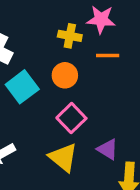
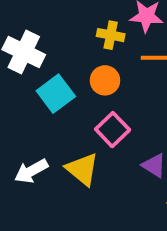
yellow triangle: (63, 157) -> (82, 169), moved

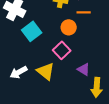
orange circle: (105, 80) -> (69, 27), moved

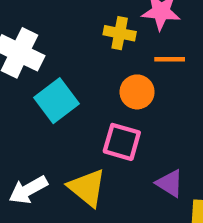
pink square: (62, 50) -> (122, 142), turned -30

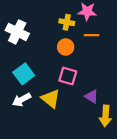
orange circle: (137, 92) -> (66, 47), moved
cyan square: (57, 101) -> (24, 74), moved

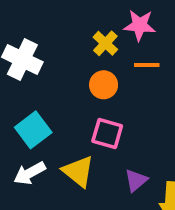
yellow cross: (67, 22) -> (105, 43), turned 32
purple triangle: (91, 96) -> (136, 180), moved, turned 48

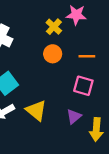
orange line: (147, 65) -> (87, 56), moved
pink square: (107, 134) -> (83, 86), moved

